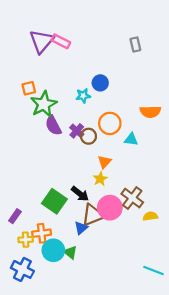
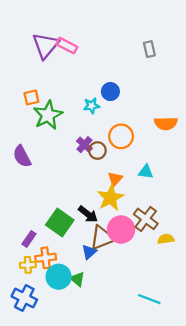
purple semicircle: (53, 126) -> (22, 156), moved
cyan triangle: (131, 139) -> (146, 172), moved
yellow star: (100, 179) -> (110, 198), size x1.6
purple rectangle: (15, 216) -> (29, 239), moved
cyan line: (154, 271) -> (149, 299), moved

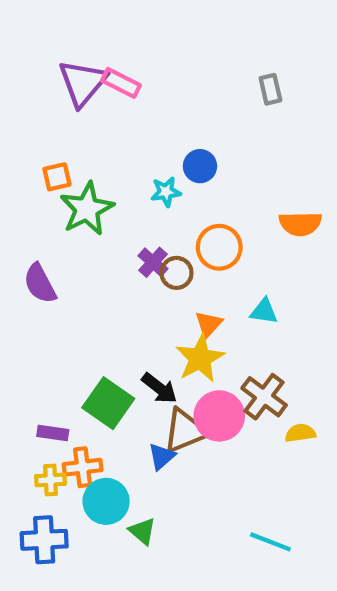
purple rectangle: (29, 239) -> (53, 433), turned 63
green triangle: (77, 279) -> (142, 531), moved
blue cross: (24, 298) -> (44, 540), turned -30

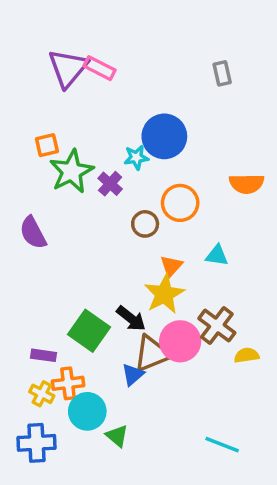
blue circle: (200, 166) -> (164, 136), size x1.6
purple cross: (153, 262) -> (110, 184), moved
yellow cross: (51, 480) -> (42, 394), turned 30

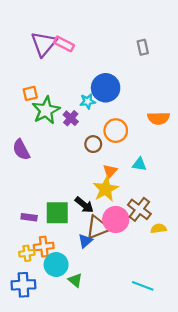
green square: (89, 331) -> (57, 213), turned -35
purple rectangle: (43, 355) -> (29, 217), moved
yellow cross: (42, 394) -> (27, 253), turned -35

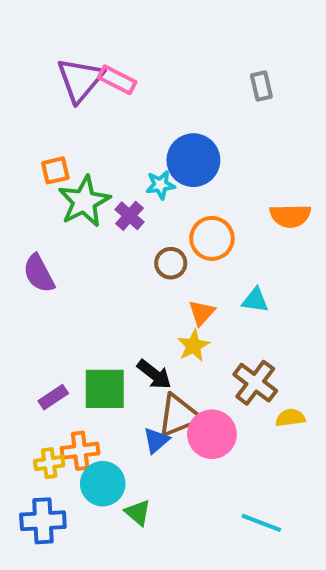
yellow star: (106, 189) -> (193, 346), size x0.7
purple rectangle: (29, 217) -> (53, 397), turned -42
pink circle: (116, 219) -> (212, 434), moved

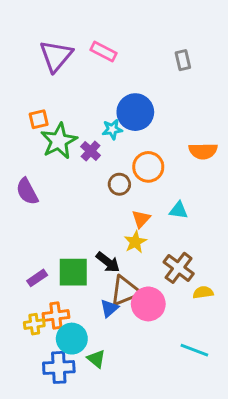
pink rectangle: (117, 80) -> (104, 51), moved
blue cross: (43, 521) -> (59, 367), moved
cyan line: (261, 523) -> (194, 350), moved

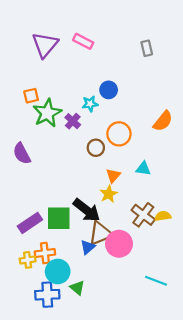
blue circle: (135, 112) -> (109, 90), size x0.6
orange semicircle: (203, 151) -> (163, 121), turned -50
black arrow: (108, 262) -> (87, 210), size x1.4
purple rectangle: (37, 278) -> (30, 223), size x1.5
yellow semicircle: (203, 292) -> (163, 216), moved

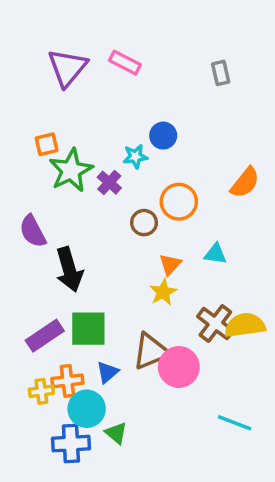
black arrow: (87, 210) -> (69, 270), moved, turned 36
yellow semicircle: (163, 216) -> (245, 325), size x1.6
blue triangle: (88, 247) -> (107, 372), moved

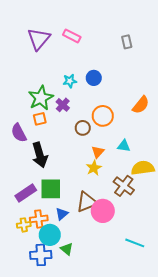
orange square: (47, 144) -> (40, 119), moved
cyan star: (135, 156) -> (70, 81), moved
yellow semicircle: (245, 325) -> (143, 168), moved

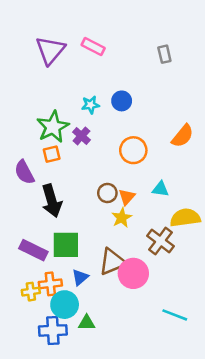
brown circle: (83, 128) -> (107, 193), moved
purple rectangle: (26, 193) -> (33, 250), turned 60
green triangle: (67, 249) -> (87, 323), turned -40

